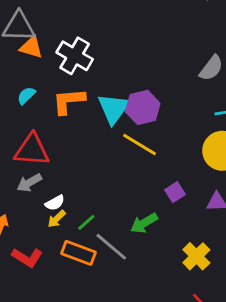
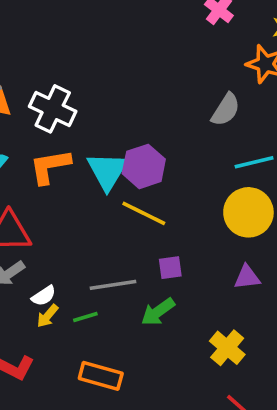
purple square: (175, 192) -> (170, 268), moved, turned 30
green line: (86, 222) -> (85, 317), turned 30
gray line: (111, 247) -> (113, 285), moved, turned -44
orange rectangle: (78, 253) -> (101, 376), moved

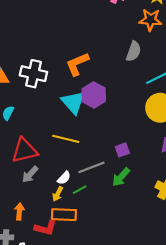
orange L-shape: (50, 166) -> (77, 64), moved
yellow line: (144, 213) -> (66, 139), moved
white semicircle: (44, 296) -> (64, 178), moved
orange rectangle: (101, 376) -> (64, 215), moved

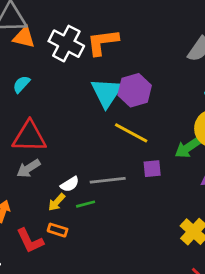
orange L-shape: (77, 64) -> (103, 42), moved
yellow line: (66, 139) -> (131, 133), moved
green arrow: (121, 177) -> (188, 148), moved
orange rectangle: (64, 215) -> (58, 230), size x0.6
red L-shape: (46, 228) -> (30, 241), turned 35

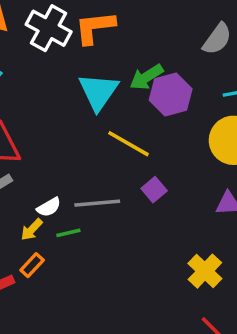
purple hexagon: (135, 90) -> (171, 94), moved
green arrow: (188, 148) -> (146, 77), moved
purple square: (152, 169) -> (154, 190), turned -36
orange rectangle: (58, 230) -> (32, 265), turned -66

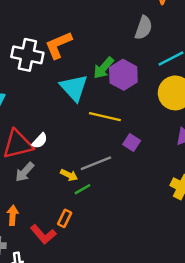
white semicircle: (49, 207) -> (40, 141), moved
yellow arrow: (32, 230) -> (69, 175), moved, turned -91

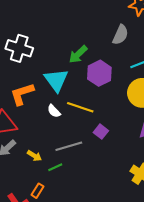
orange L-shape: (58, 45) -> (22, 94), moved
green arrow: (103, 68) -> (78, 54), moved
white semicircle: (40, 141) -> (54, 111), moved, turned 88
yellow arrow: (69, 175) -> (34, 156), moved

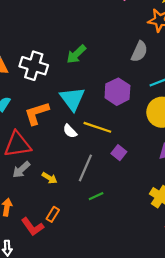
green arrow: (78, 54) -> (76, 54), moved
gray line: (69, 146) -> (85, 168), turned -50
green line: (55, 167) -> (96, 196), moved

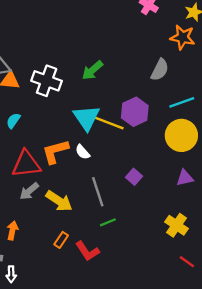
orange L-shape: (37, 113) -> (55, 151), moved
yellow line: (97, 127) -> (109, 123), moved
gray line: (85, 168) -> (98, 192), turned -44
yellow arrow: (49, 178) -> (59, 201), size x1.6
red L-shape: (32, 227) -> (87, 251), moved

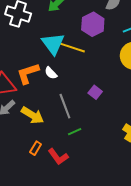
purple hexagon: (135, 112) -> (93, 24), moved

